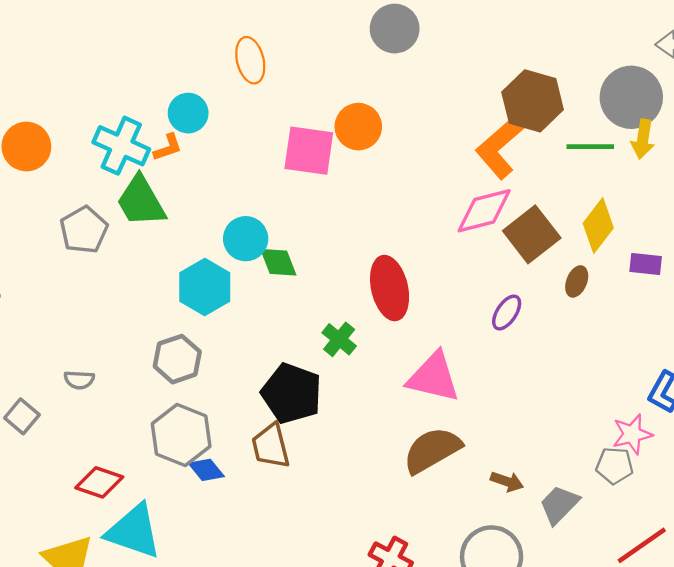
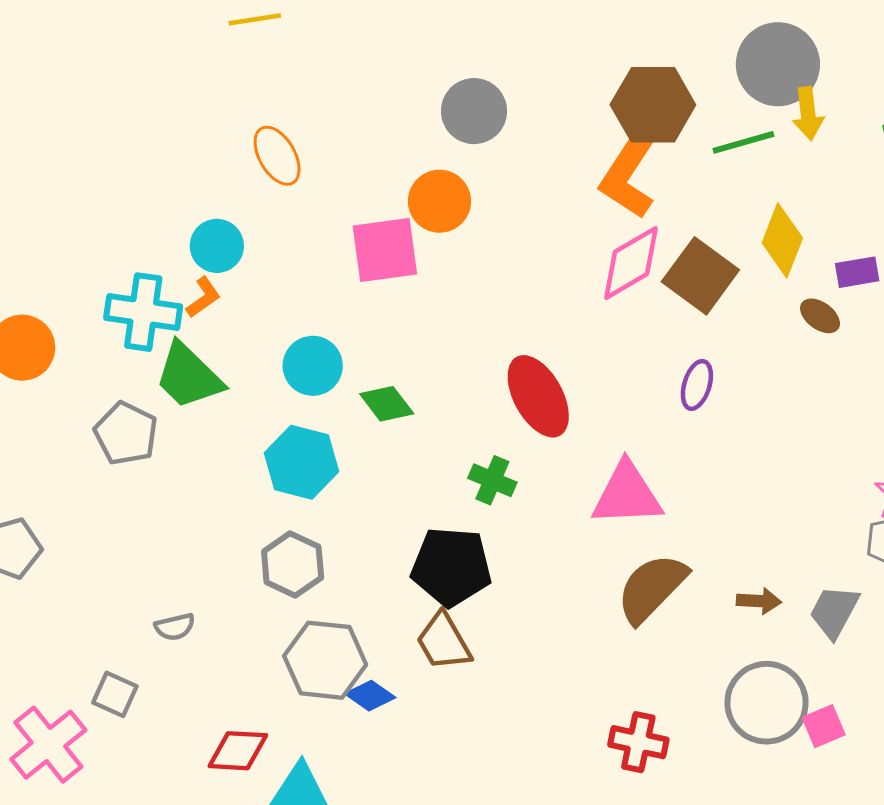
gray circle: (395, 29) -> (474, 111), moved
cyan circle: (246, 239) -> (313, 366), moved
brown ellipse: (577, 281) -> (820, 316), moved, turned -60

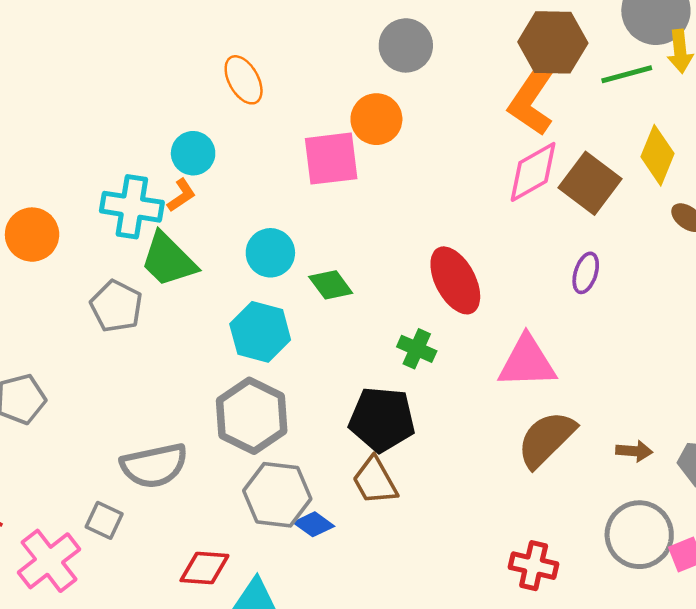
gray hexagon: (293, 564) -> (252, 416), size x1.4
gray semicircle: (175, 627) -> (154, 466), size x2.0

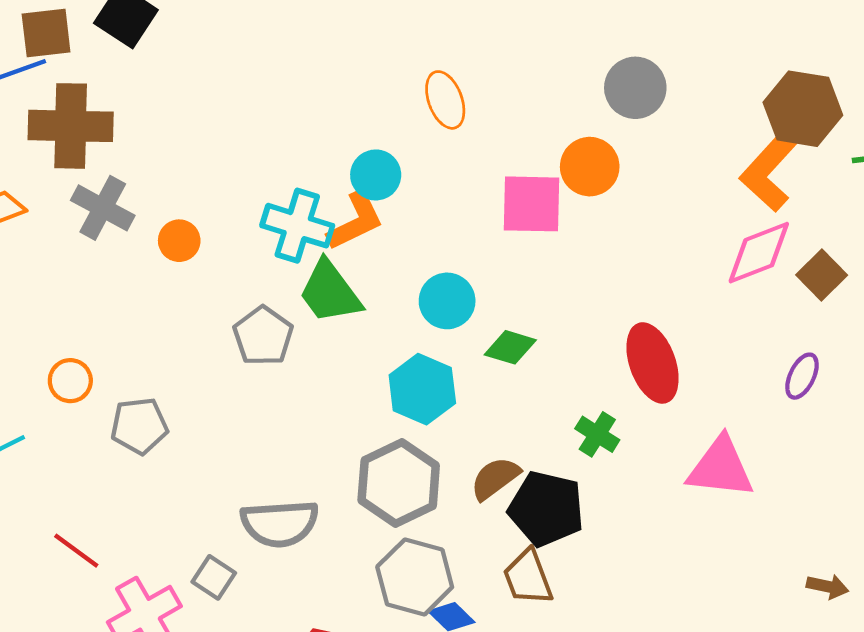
brown square: (590, 183) -> (822, 275), size x0.7
orange L-shape: (181, 195) -> (355, 221), size x1.6
orange circle: (32, 235) -> (179, 241), size x0.7
green diamond: (331, 285) -> (510, 347), turned -45
brown semicircle: (546, 439) -> (495, 478), moved, size x0.7

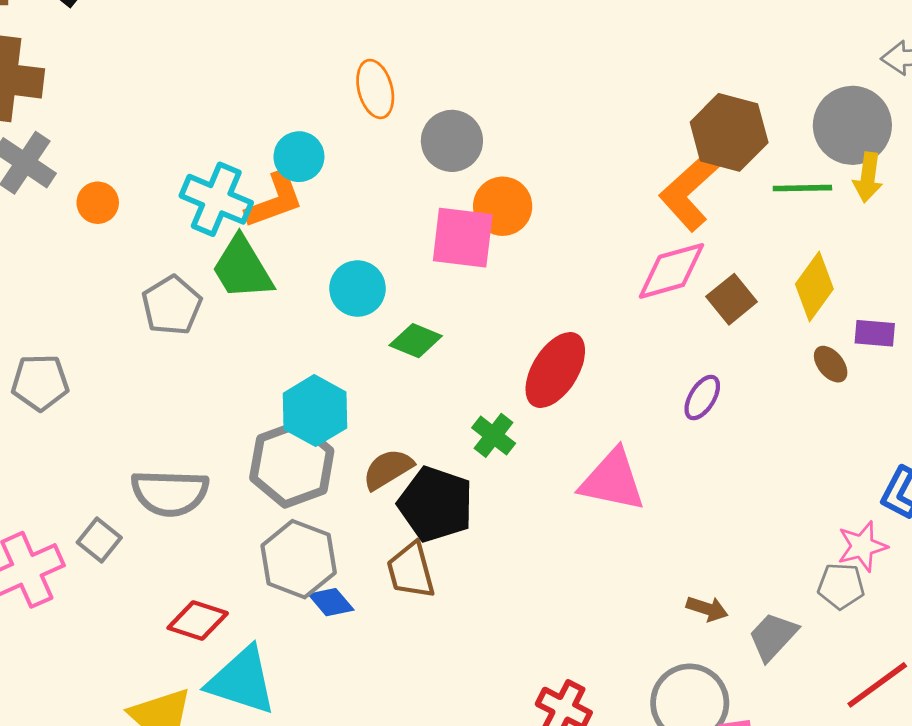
gray circle: (635, 88) -> (452, 141), moved
orange circle: (590, 167) -> (503, 206), moved
pink square: (532, 204) -> (463, 238), moved
red ellipse: (653, 363) -> (555, 370), turned 46
cyan hexagon: (422, 389) -> (315, 411), moved

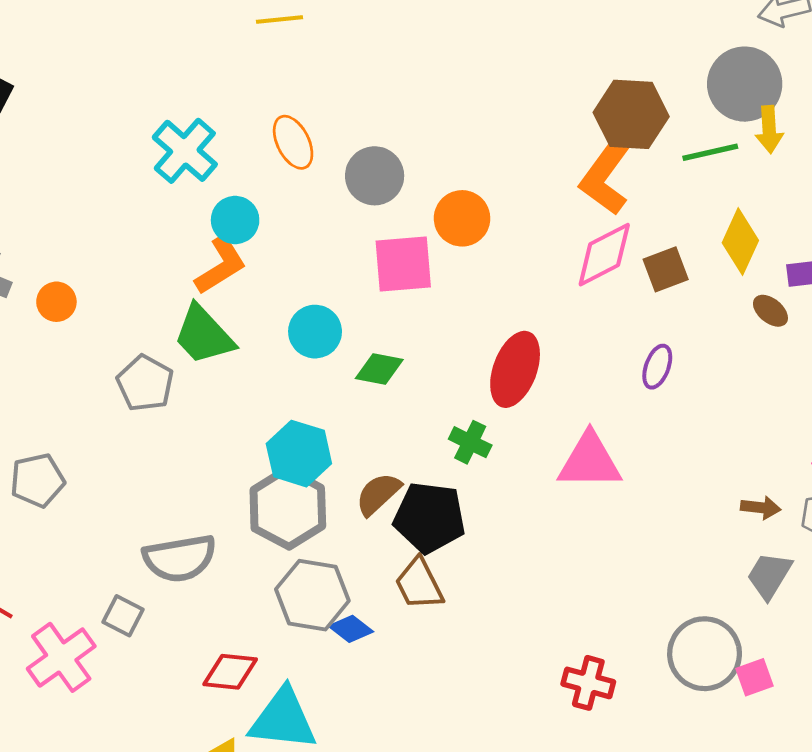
cyan cross: (216, 199) -> (185, 151), moved, turned 30
orange circle: (503, 206) -> (462, 218), moved
brown square: (732, 299) -> (666, 269), turned 30
brown arrow: (707, 609) -> (761, 508), moved

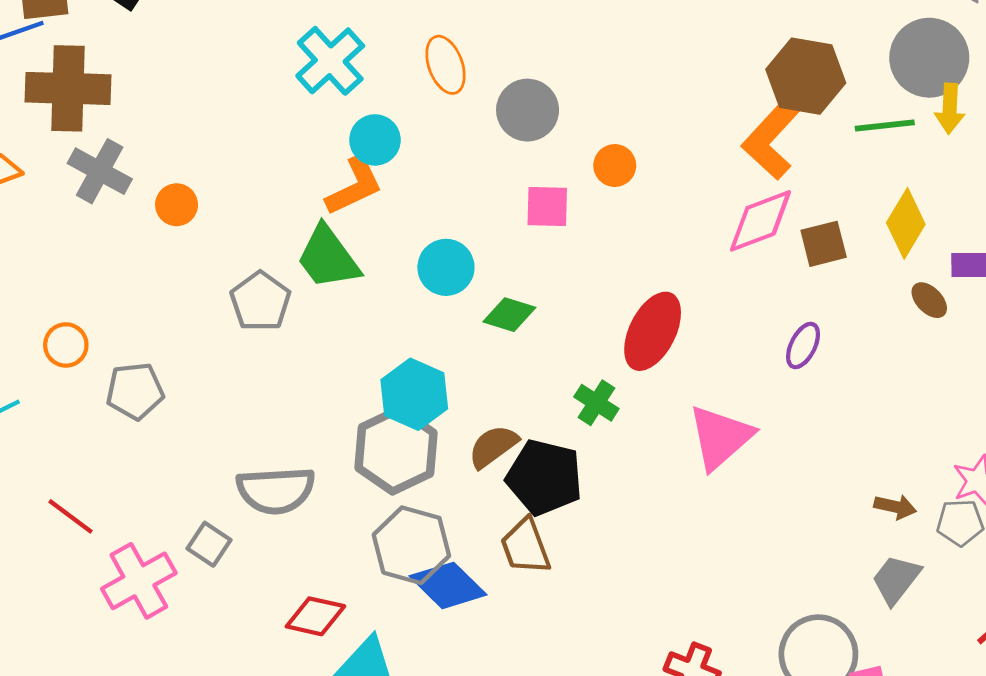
orange circle: (462, 218) -> (615, 166), size x0.7
pink square: (403, 264) -> (547, 207), size x0.7
pink triangle: (590, 461) -> (720, 437), turned -48
blue diamond: (351, 629) -> (448, 585), size x1.6

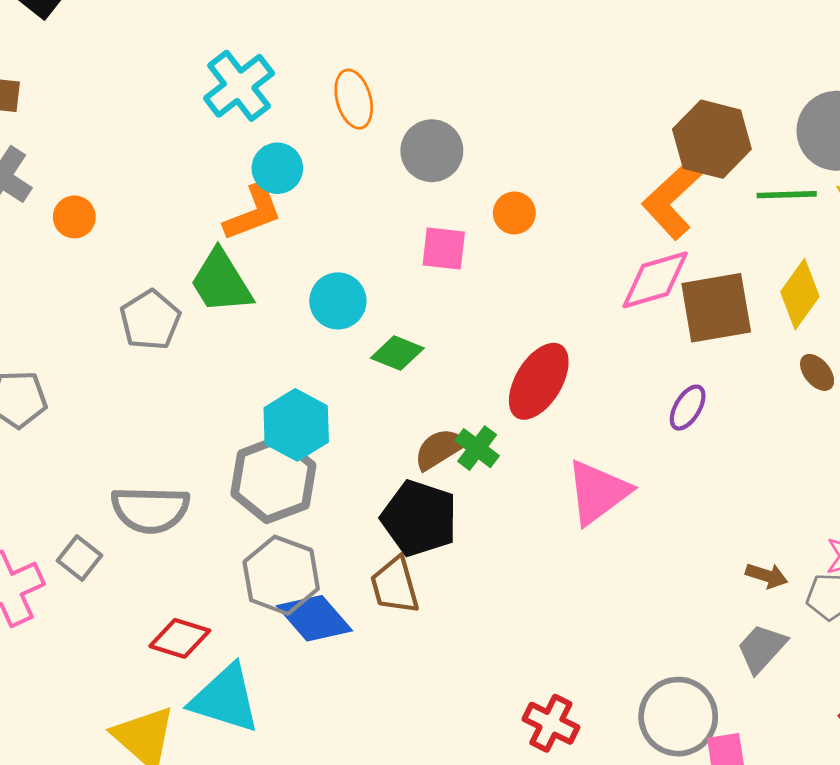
brown square: (824, 244) -> (716, 308), size x1.6
brown semicircle: (493, 446) -> (440, 449), moved

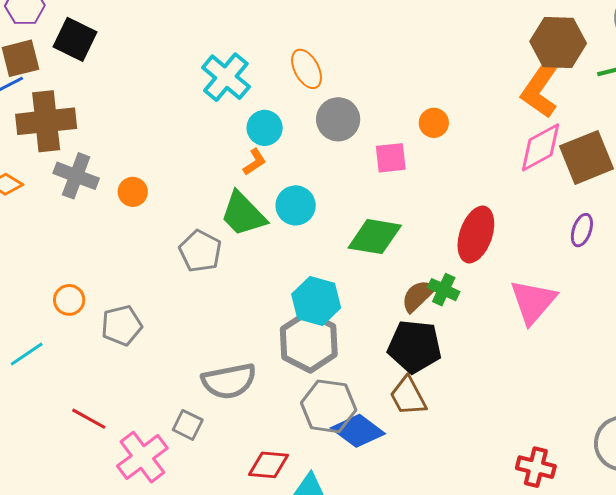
gray circle: (432, 151) -> (338, 119), moved
orange L-shape: (253, 213) -> (255, 162), size x0.6
cyan circle: (338, 301) -> (296, 205), moved
green diamond: (397, 353) -> (375, 237), size x1.5

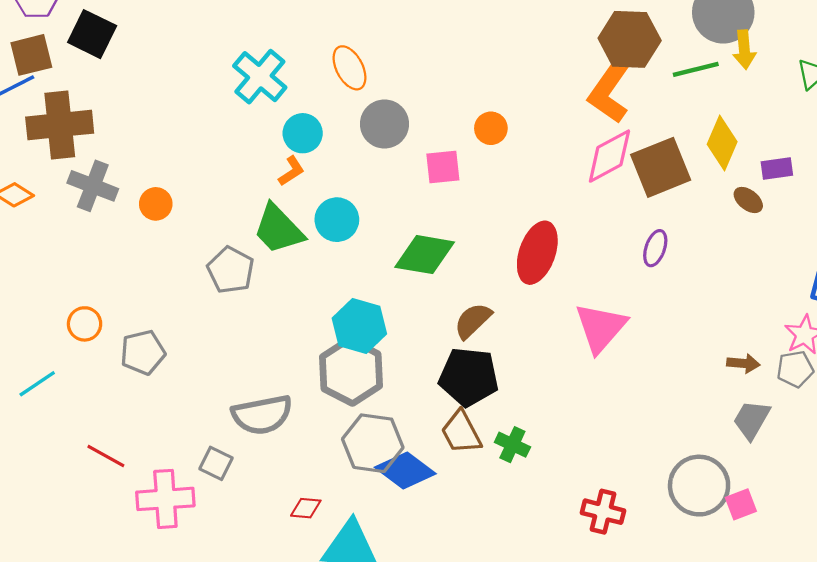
green cross: (444, 290) -> (512, 445), moved
pink cross: (142, 457) -> (165, 499), turned 33
red diamond: (269, 465) -> (306, 508), size x0.7

